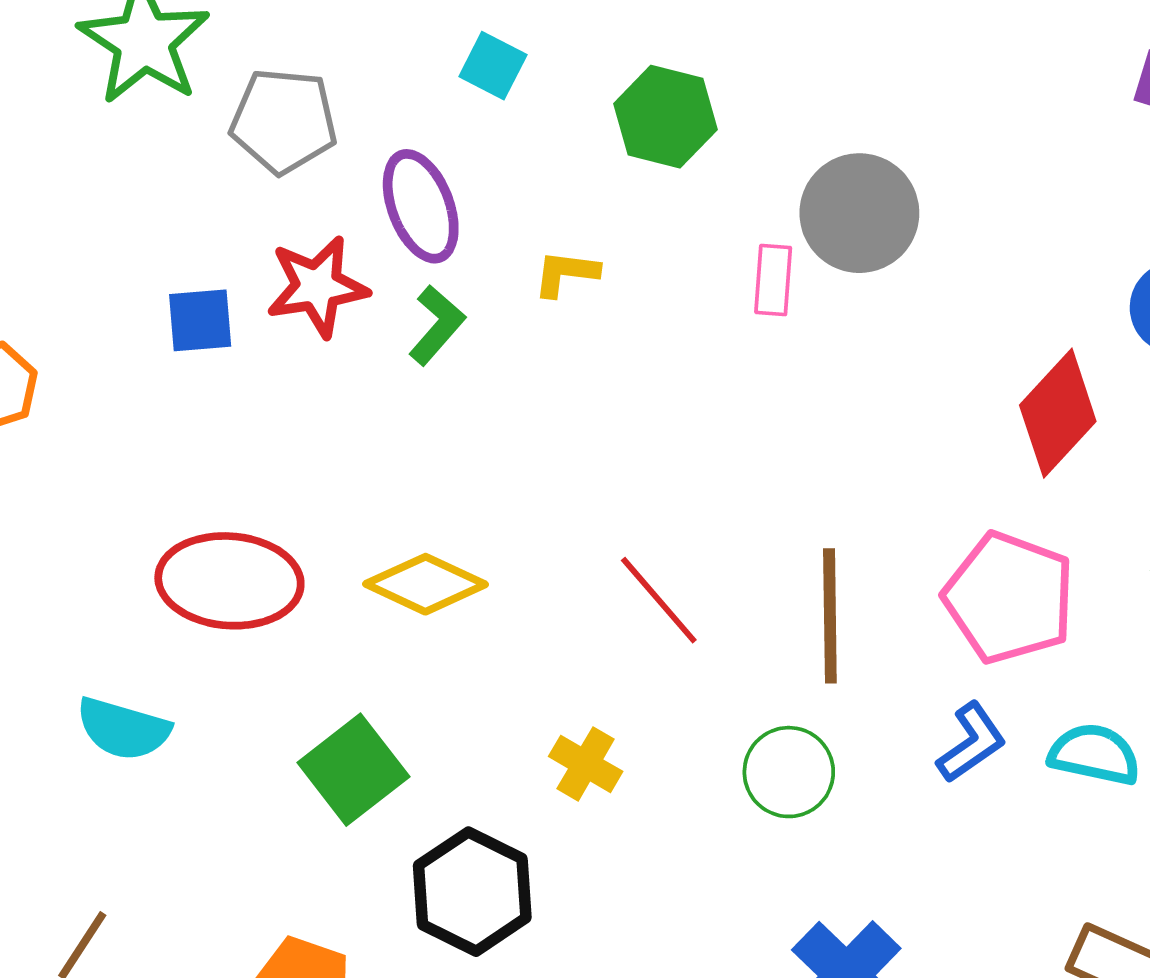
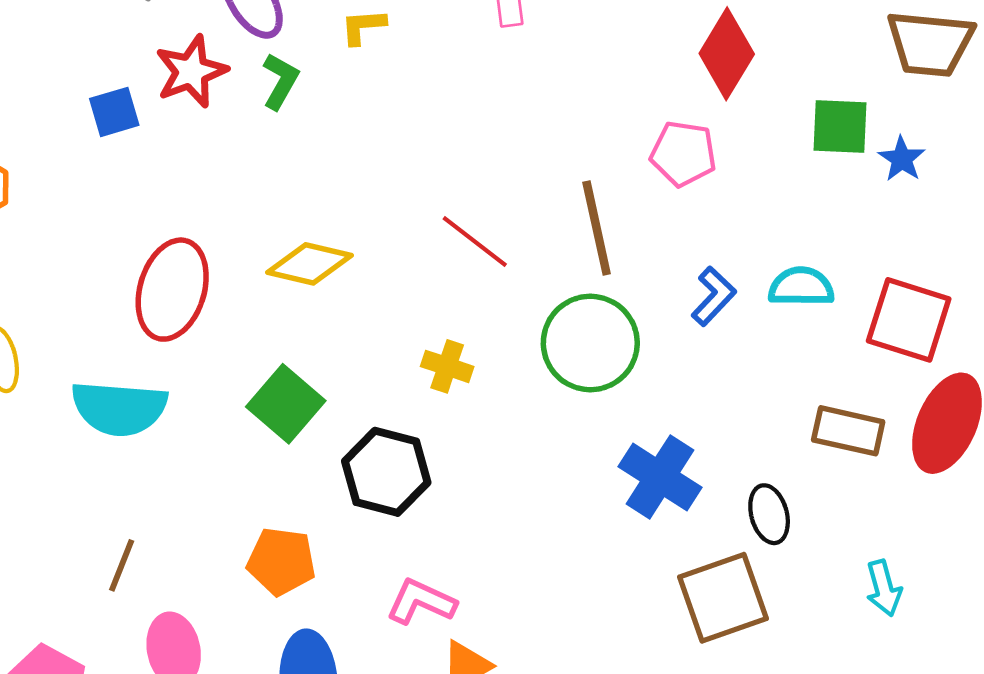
red ellipse: (229, 581) -> (172, 290), turned -66
pink pentagon: (1009, 598) -> (683, 154), moved, size x0.7
cyan semicircle: (123, 729) -> (119, 408), size x1.4
green circle: (789, 772) -> (590, 343), size x1.5

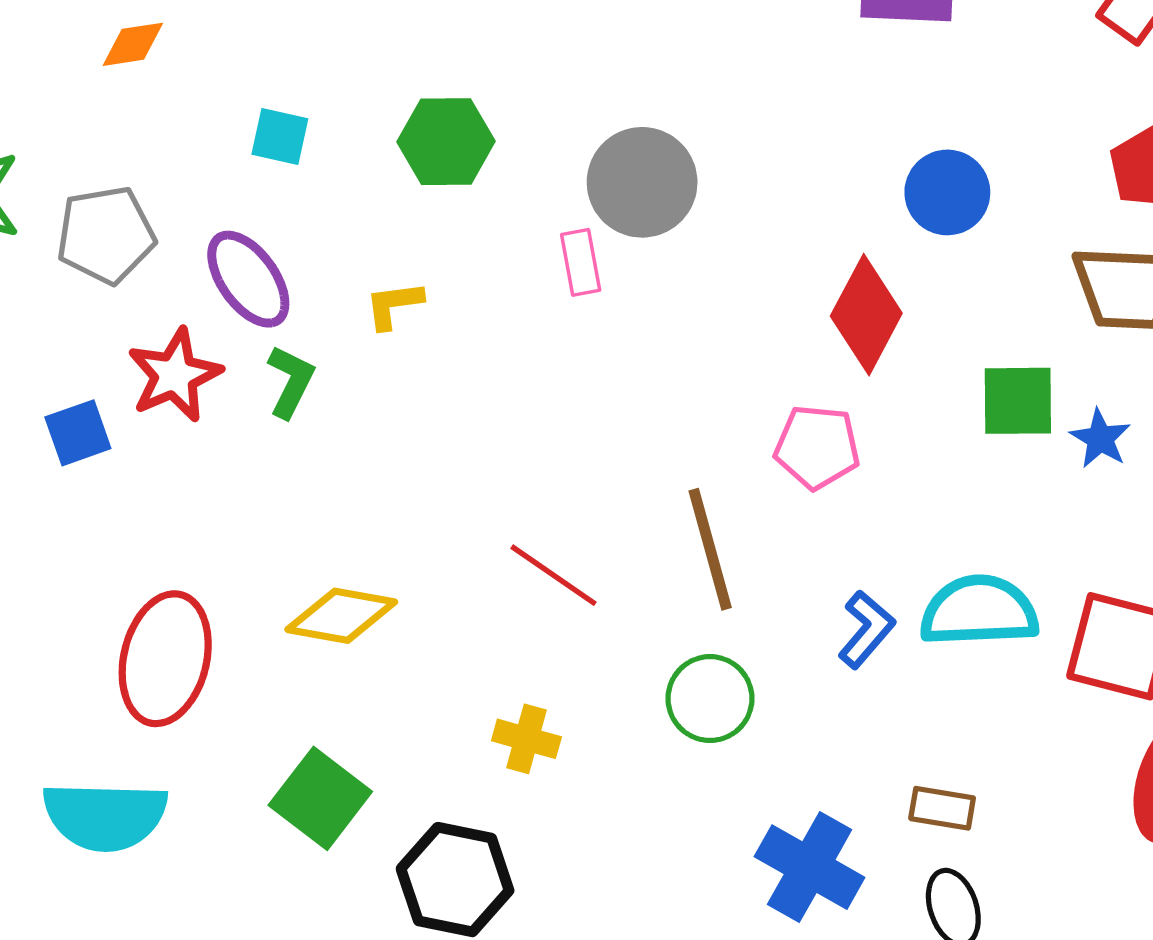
cyan semicircle: (801, 287) -> (979, 611), size x1.4
green circle: (590, 343) -> (710, 699), size x0.7
brown rectangle: (848, 431) -> (942, 808), moved, size x0.7

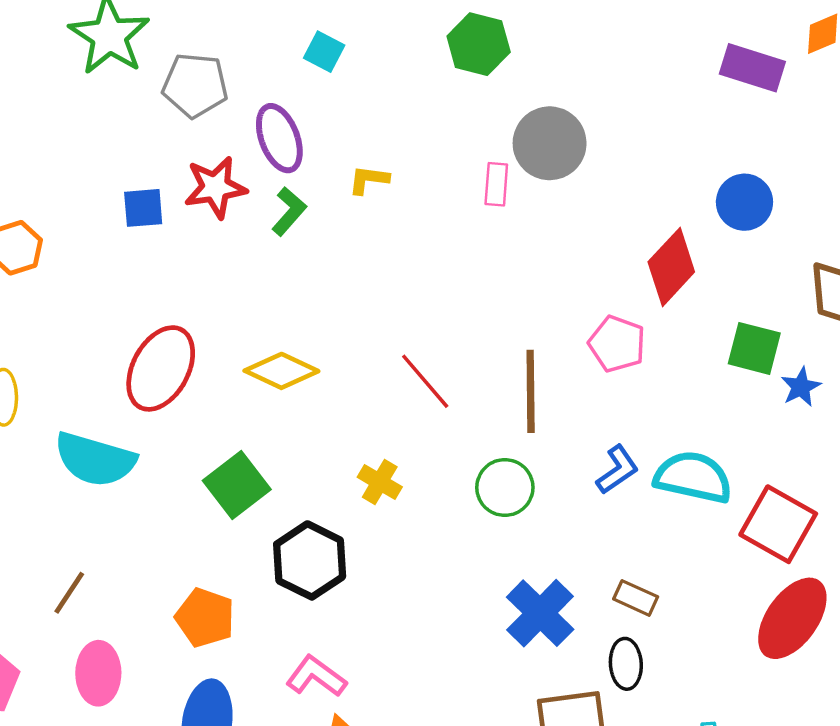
green hexagon: (446, 142) -> (479, 44), moved

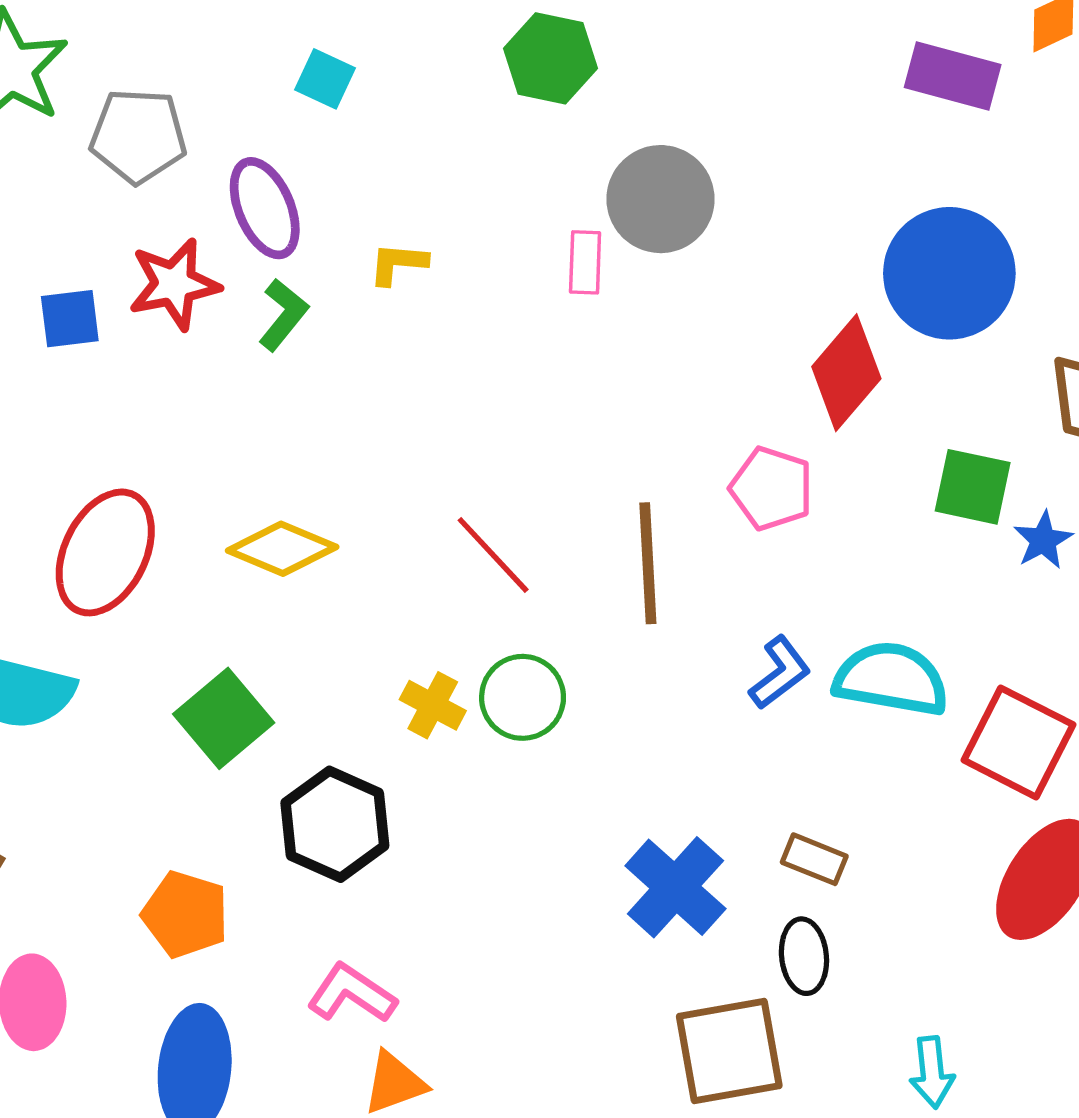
blue circle: (744, 202) -> (949, 273), size x1.6
green circle: (505, 487) -> (523, 697), moved

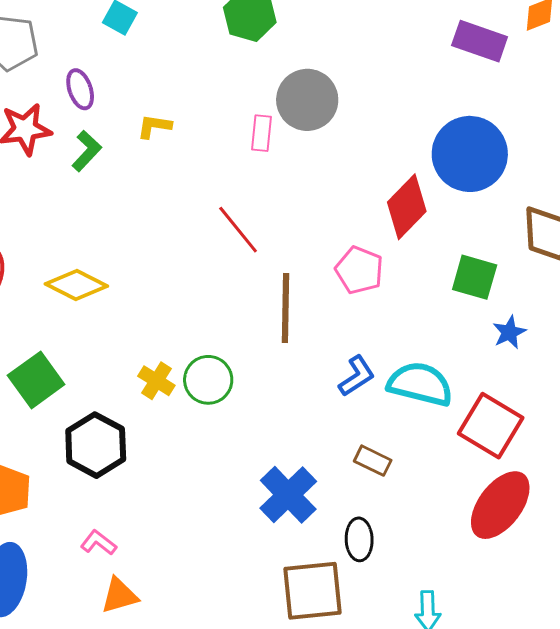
purple ellipse: (265, 208) -> (80, 89), size x0.7
blue star: (1043, 540) -> (509, 332), moved
red line: (493, 555) -> (238, 230), moved
brown rectangle: (814, 859) -> (373, 461), moved
pink L-shape: (352, 993) -> (98, 543), size x0.7

